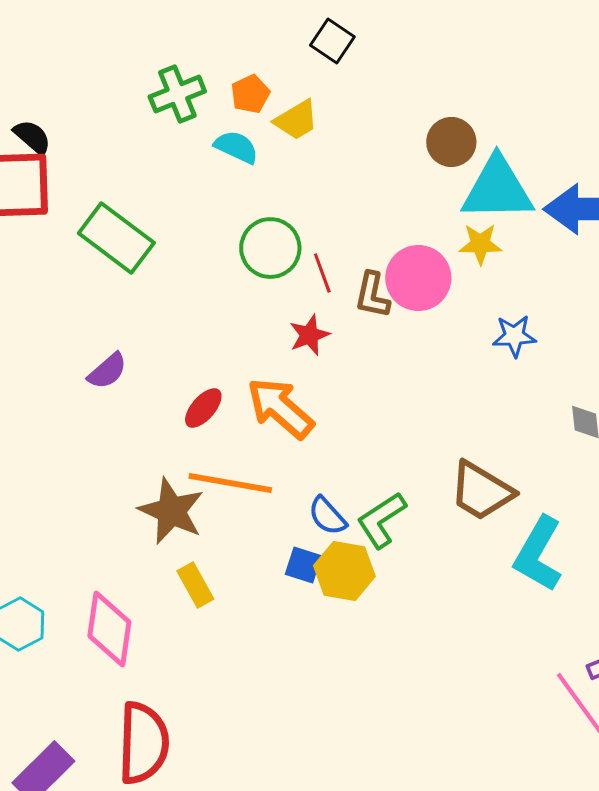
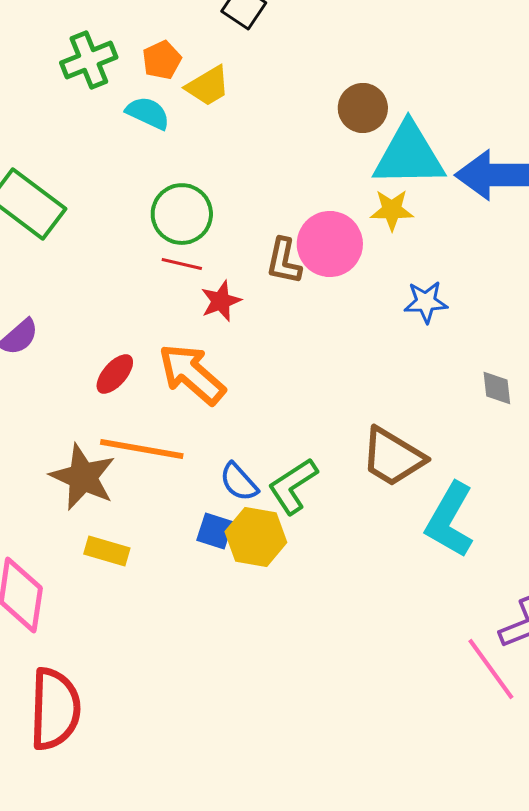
red line: (322, 273) -> (182, 264), moved, turned -57
yellow rectangle: (195, 585) -> (107, 551), turned -45

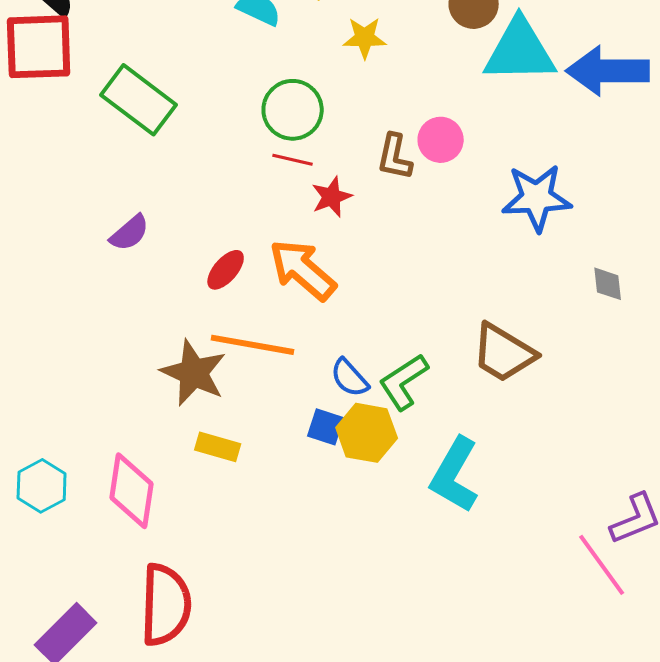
yellow star: (392, 210) -> (365, 38), moved
pink circle: (330, 244) -> (441, 140), size x0.7
blue star: (426, 302) -> (537, 198), size x1.6
cyan L-shape: (450, 520) -> (455, 475), moved

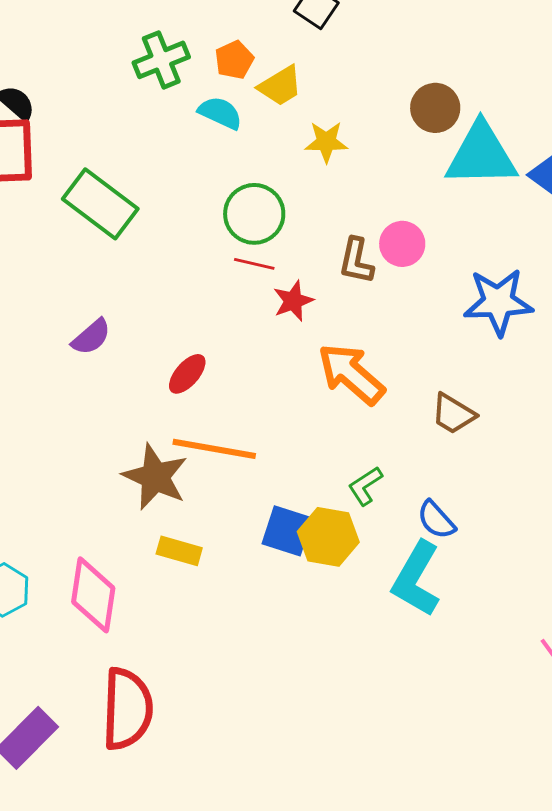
orange arrow: (303, 270) -> (351, 374), moved
brown trapezoid: (504, 353) -> (453, 414), moved, size x0.7
blue semicircle: (350, 378) -> (436, 520), moved
green L-shape: (404, 382) -> (365, 486), size x0.7
blue square: (326, 427) -> (287, 531), size x1.4

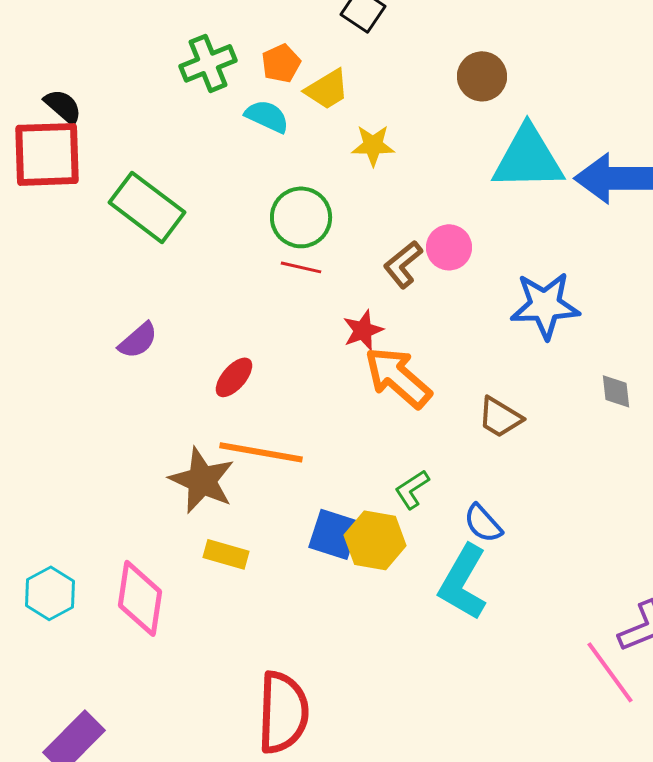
brown circle: (435, 108) -> (482, 76), moved
brown L-shape: (356, 261) -> (403, 264), turned 39
red star: (293, 301) -> (363, 330), moved
red semicircle: (127, 709) -> (283, 712), moved

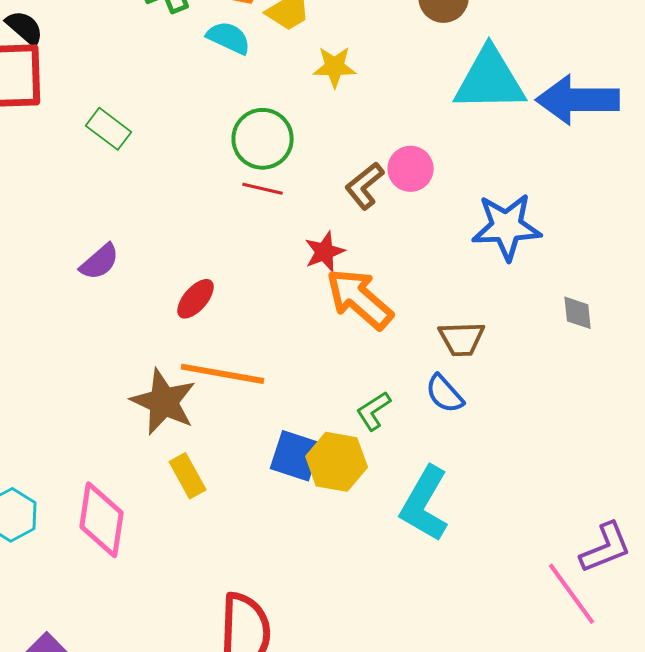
green rectangle: (147, 207) -> (109, 129), size x0.6
brown trapezoid: (500, 417) -> (462, 339), turned -33
blue semicircle: (483, 523) -> (445, 394), moved
yellow rectangle: (226, 554) -> (188, 476), turned 45

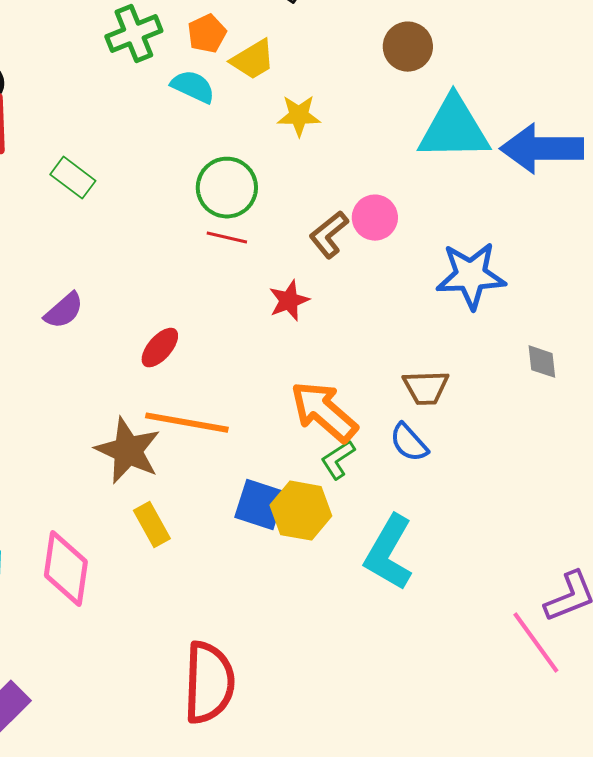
orange arrow: (360, 299) -> (324, 412), moved

